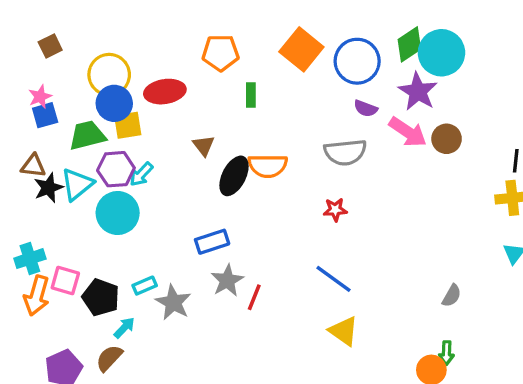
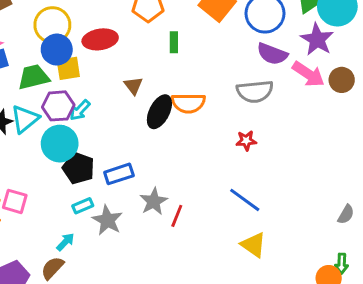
purple semicircle: (366, 108) -> (272, 54), size x1.5
blue rectangle: (212, 242) -> (119, 174), moved
black pentagon: (101, 297) -> (78, 168), moved

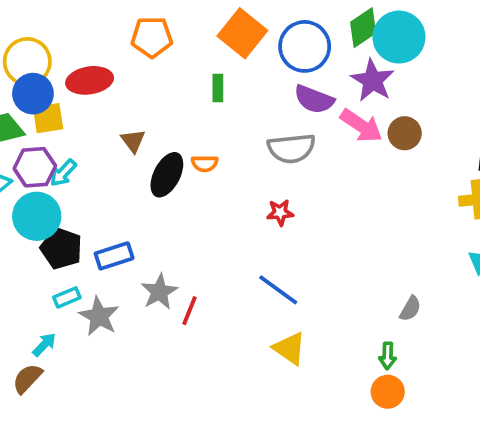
green rectangle: (174, 42) -> (218, 88), moved
orange semicircle: (188, 103) -> (205, 163), size x0.6
green arrow: (342, 264) -> (388, 356), moved

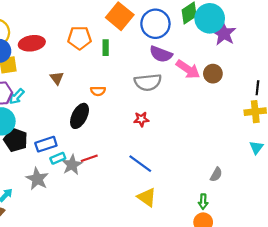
orange pentagon: (152, 37) -> (80, 38), moved
purple star: (373, 80) -> (224, 34), moved
black ellipse: (167, 175) -> (80, 116), moved
cyan rectangle: (67, 297) -> (58, 158), moved
red line: (190, 311) -> (89, 158), moved, turned 49

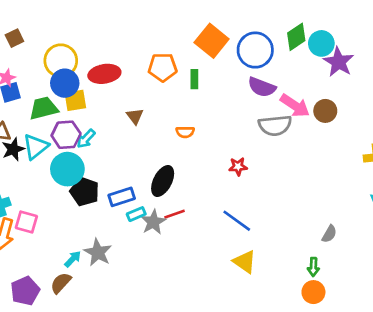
cyan circle: (210, 18) -> (321, 43), size x0.7
gray semicircle: (148, 82) -> (275, 125), moved
black ellipse: (80, 116) -> (163, 181), moved
gray star: (37, 179) -> (98, 252), moved

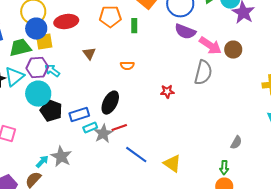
gray semicircle: (275, 125) -> (203, 73), moved, turned -70
cyan arrow: (86, 139) -> (52, 71), turned 84
blue line: (237, 221) -> (136, 155), moved

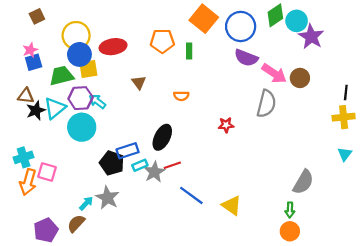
black pentagon: (51, 111) -> (112, 163), moved
gray semicircle: (236, 143) -> (303, 182), size x1.6

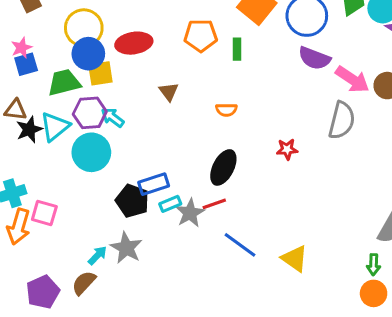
black ellipse: (162, 137) -> (223, 167), moved

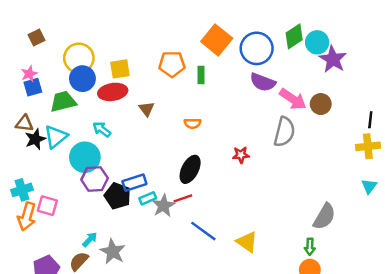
red ellipse: (134, 43) -> (113, 92), moved
yellow square: (100, 73) -> (120, 69), moved
purple hexagon: (90, 113) -> (95, 179), moved
gray star: (126, 248) -> (113, 252), moved

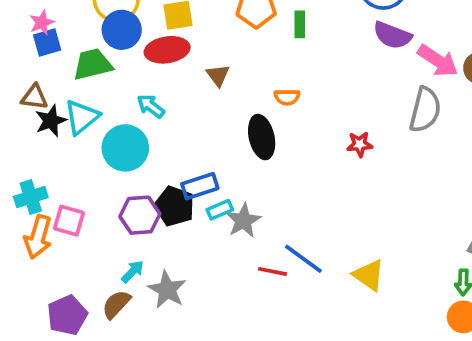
black ellipse: (190, 169) -> (262, 137), moved, turned -40
purple hexagon: (95, 179) -> (140, 215), moved
red line: (183, 198) -> (272, 271), moved, turned 30

